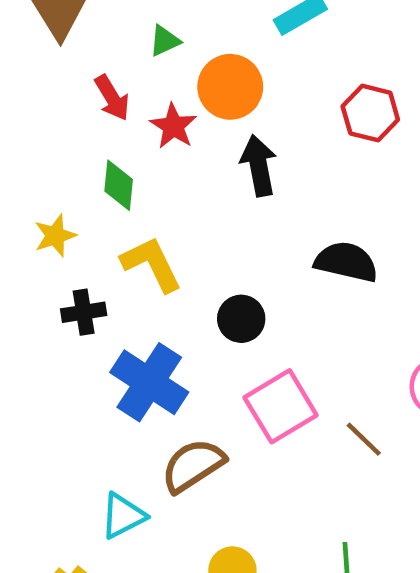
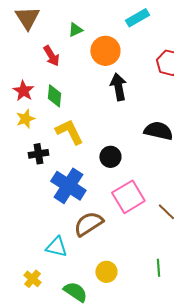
red star: (173, 126) -> (23, 91), moved
cyan triangle: (123, 516) -> (56, 247), turned 40

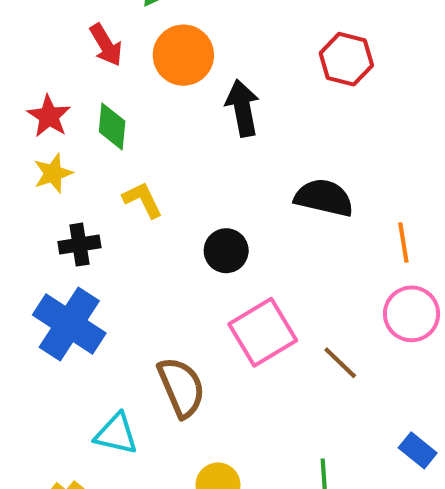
orange circle: (105, 51) -> (183, 55), moved
yellow L-shape: (69, 132) -> (143, 200), size x0.7
blue cross: (68, 186) -> (69, 324), moved
brown semicircle: (88, 224) -> (181, 387), turned 100

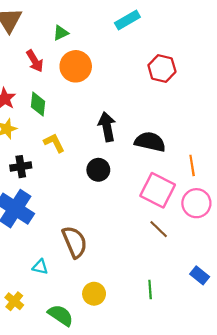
black arrow: (242, 108) -> (107, 127), moved
pink square: (263, 332) -> (158, 190), moved, turned -32
cyan triangle: (116, 434) -> (40, 267), size x0.7

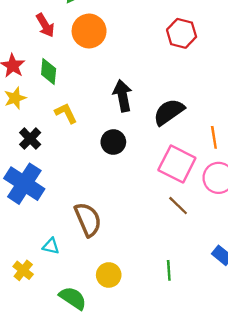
black semicircle: (150, 142) -> (169, 112), turned -48
black cross: (21, 167) -> (30, 139), turned -36
yellow cross: (14, 301) -> (23, 270), moved

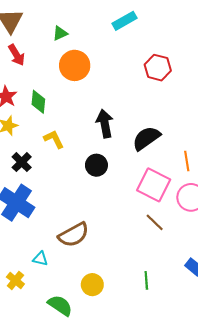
red arrow: (45, 25) -> (16, 55), moved
brown semicircle: (88, 219) -> (74, 235), turned 84

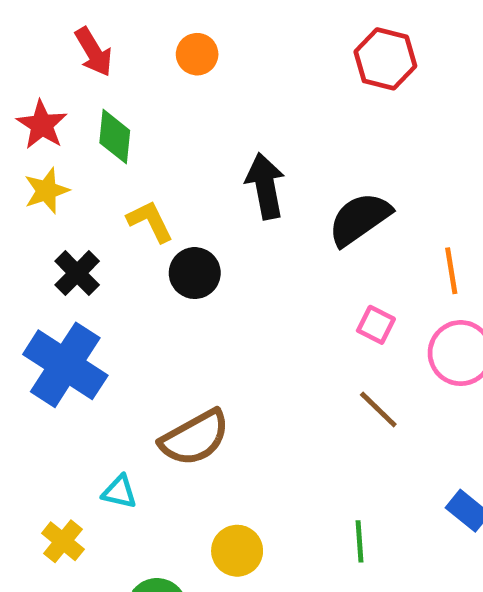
red arrow: (16, 55) -> (94, 52), moved
orange circle: (75, 65) -> (197, 54), size x0.6
black circle: (96, 165) -> (195, 273), moved
pink square: (154, 185) -> (376, 325), size x0.5

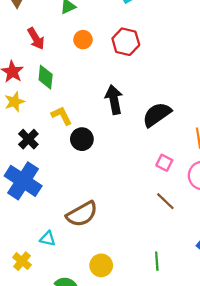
red hexagon: (385, 59) -> (126, 42), moved

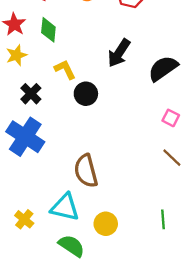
black arrow: (114, 100) -> (119, 53), turned -136
brown semicircle: (82, 214) -> (86, 171), turned 104
cyan triangle: (48, 239) -> (65, 207), moved, size x1.8

